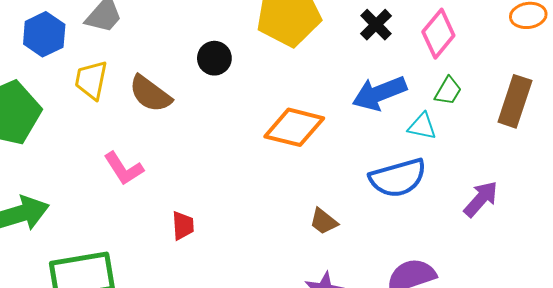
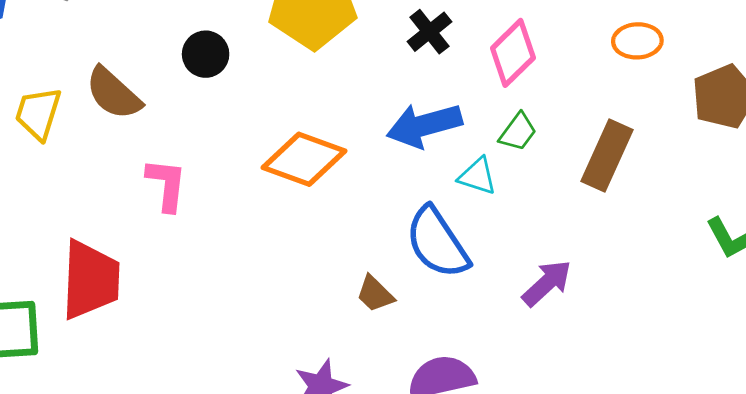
yellow trapezoid: (91, 80) -> (38, 113), moved
pink L-shape: (124, 169) -> (166, 185), moved, turned -147
blue semicircle: (398, 178) -> (437, 243), turned 66
brown trapezoid: (324, 221) -> (375, 294), moved
red trapezoid: (183, 226) -> (90, 280), moved, size x2.0

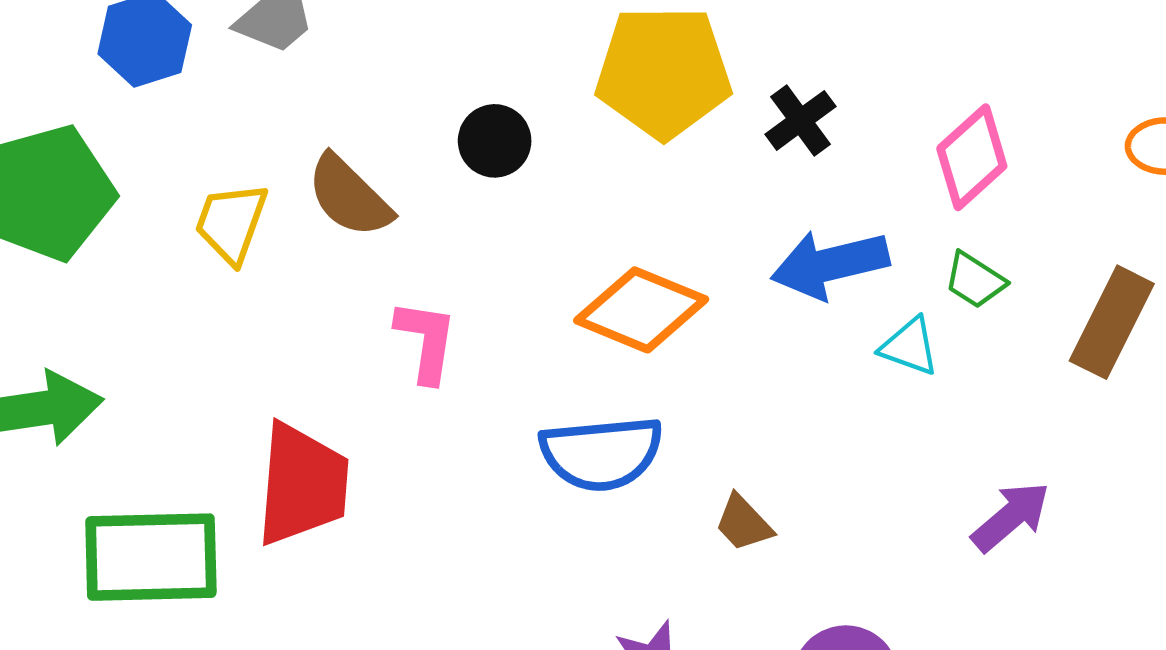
black cross: (430, 32) -> (800, 120), moved
green trapezoid: (518, 132) -> (975, 280), turned 84
blue semicircle: (437, 243) -> (601, 453), moved, turned -64

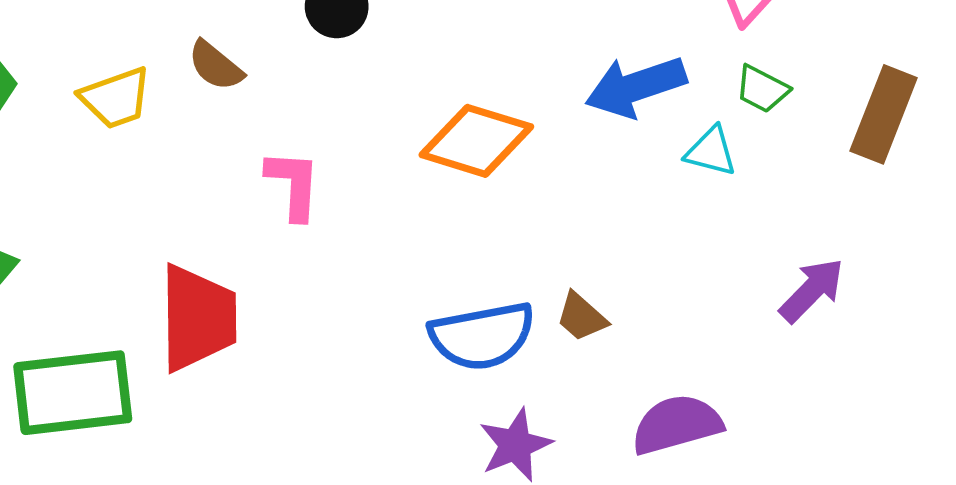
brown semicircle: (349, 196) -> (216, 66), size x0.7
yellow trapezoid: (231, 223) -> (116, 98), turned -124
blue semicircle: (601, 453) -> (482, 336), moved

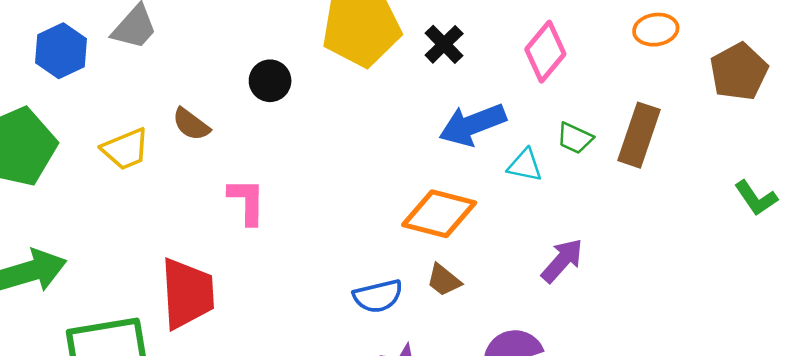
green trapezoid: (762, 89) -> (575, 138), moved
orange diamond: (476, 141) -> (439, 214), moved
purple arrow: (812, 290) -> (562, 261), moved
blue semicircle: (482, 336) -> (378, 296), size x0.7

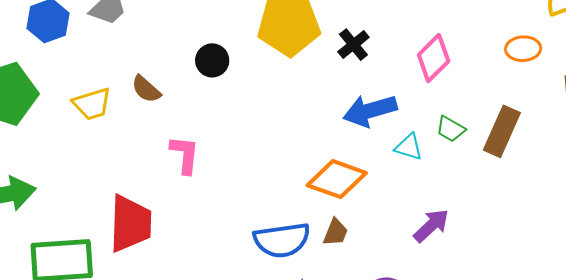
brown trapezoid: (444, 280) -> (335, 232), turned -112
blue semicircle: (378, 296) -> (282, 240), size x1.4

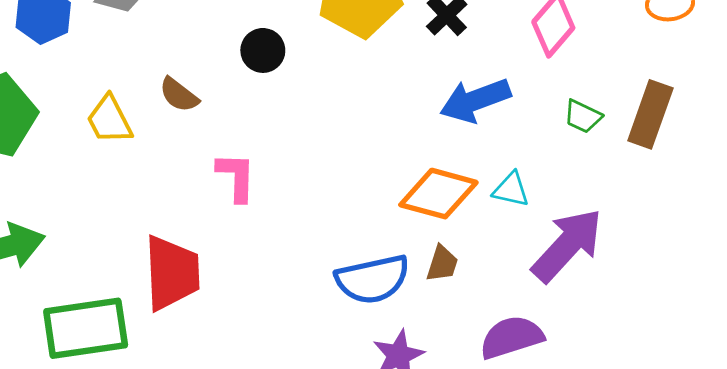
yellow trapezoid: (92, 104) -> (109, 120), turned 84
cyan triangle: (409, 147) -> (511, 190), moved
purple arrow: (431, 226) -> (567, 245), size x1.6

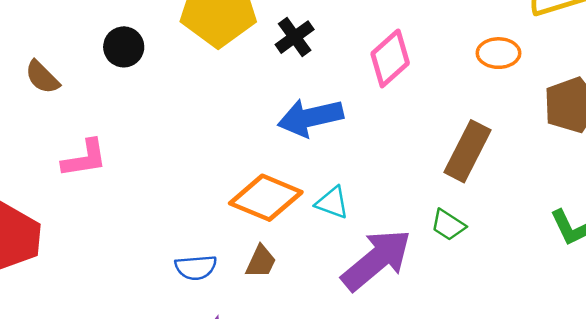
green trapezoid: (583, 116) -> (448, 225), moved
pink L-shape: (236, 177) -> (84, 158), turned 72
blue semicircle: (373, 279) -> (196, 267), size x0.6

